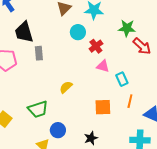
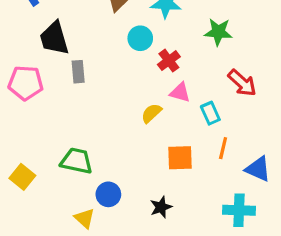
red arrow: (142, 46) -> (242, 83), moved
yellow semicircle: (66, 87) -> (151, 113), moved
green trapezoid: (38, 109) -> (77, 161), turned -150

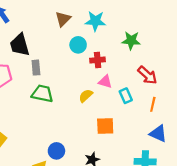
red cross: (169, 61) -> (98, 60), turned 32
orange line: (223, 148) -> (153, 104), moved
green trapezoid: (77, 161) -> (42, 94), moved

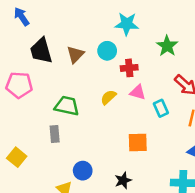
brown triangle: (63, 19) -> (75, 54), moved
green star: (131, 41) -> (167, 46), turned 30
gray rectangle: (36, 68) -> (55, 134), moved
yellow semicircle: (86, 96) -> (108, 97), moved

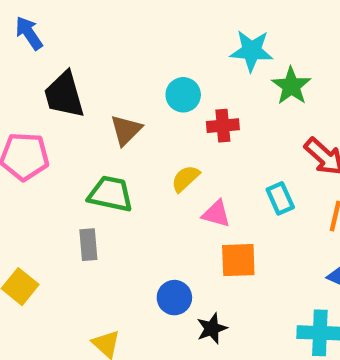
cyan star: (127, 24) -> (252, 51), moved
brown triangle: (75, 54) -> (126, 130), moved
pink triangle: (138, 92) -> (216, 214), moved
blue circle: (83, 171) -> (174, 298), moved

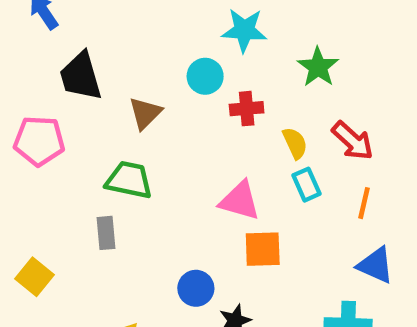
cyan star: (252, 51) -> (244, 30), moved
yellow semicircle: (185, 179) -> (295, 143), moved, turned 108
pink triangle: (216, 214) -> (240, 201), size x1.4

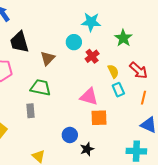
red cross: (247, 109) -> (92, 56), turned -32

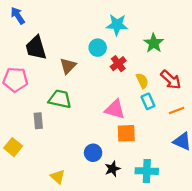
orange line: (144, 98) -> (176, 110), turned 56
gray rectangle: (30, 111) -> (38, 121), moved
cyan cross: (136, 151) -> (147, 171), moved

